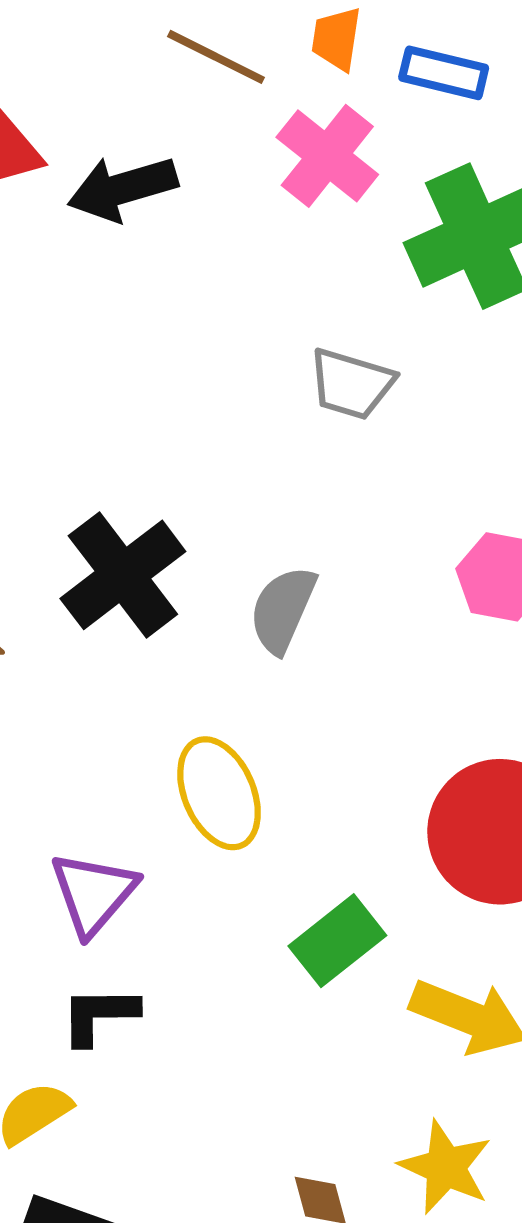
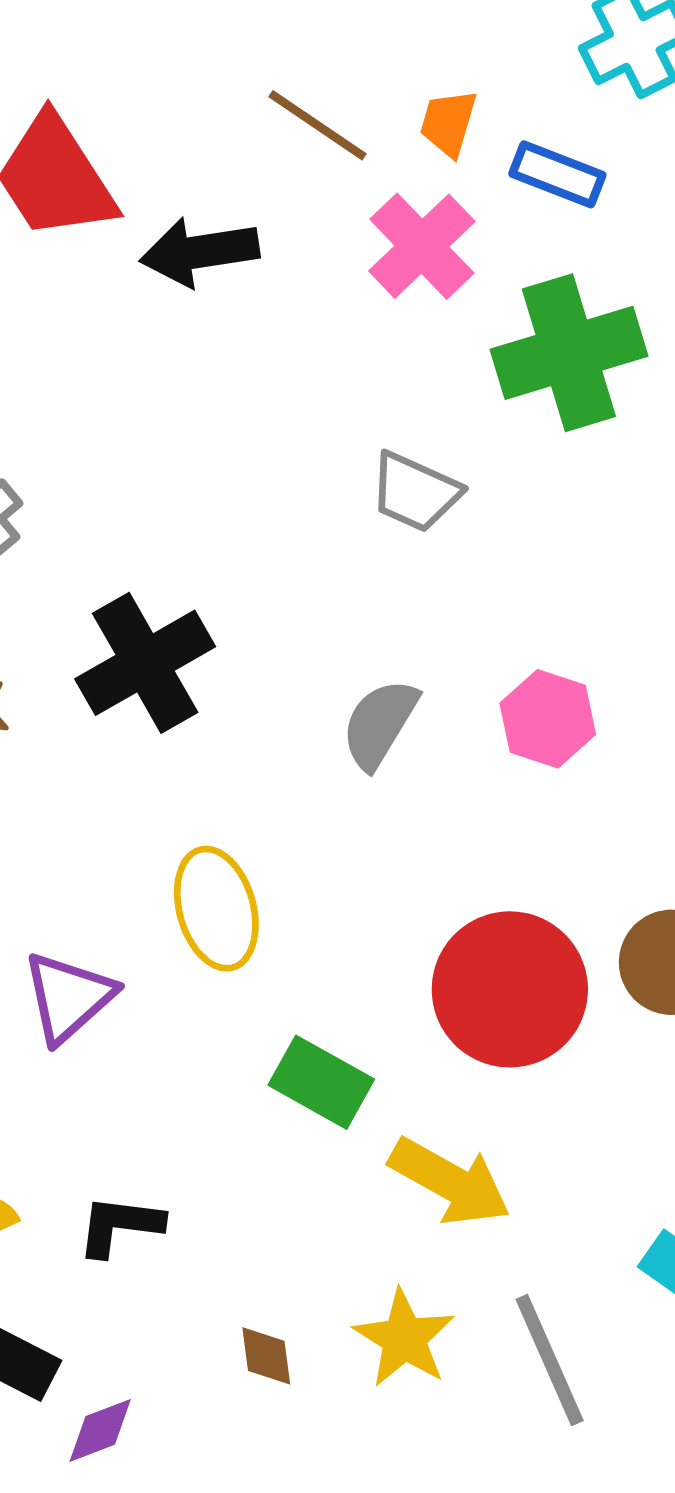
gray semicircle: (283, 610) -> (380, 724), moved
green rectangle: (337, 941) -> (321, 1082), turned 60
black L-shape: (99, 1015) -> (120, 1226), moved

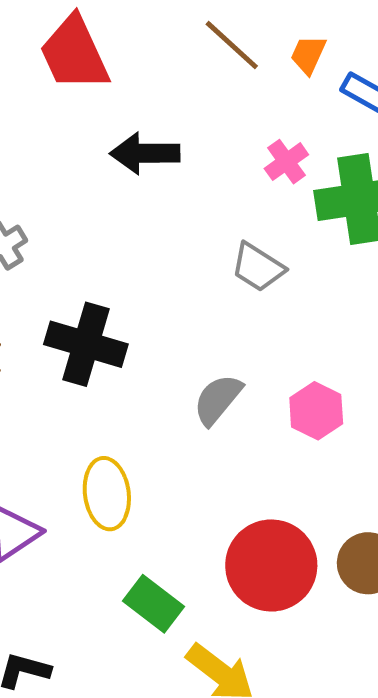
pink cross: (422, 246) -> (286, 162), moved, size x0.7
black arrow: (200, 252) -> (145, 153), moved
black cross: (145, 663) -> (86, 344), turned 38

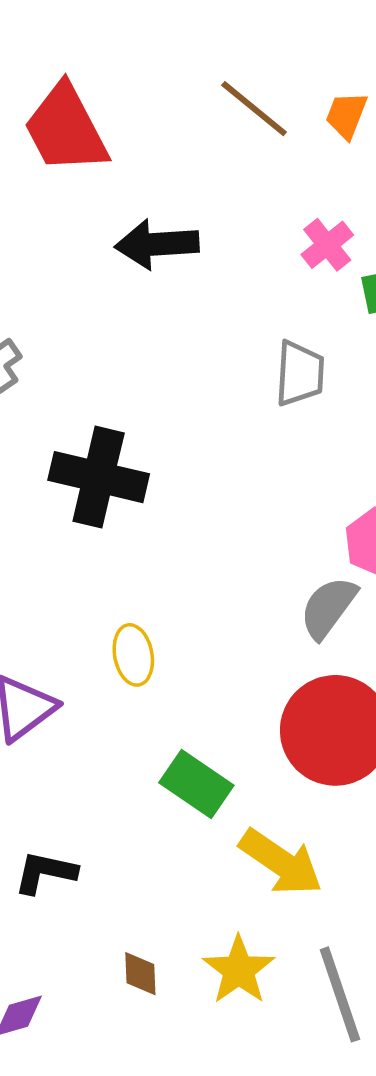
gray trapezoid: (258, 267) -> (300, 374), turned -116
gray semicircle: (218, 400) -> (328, 608), moved
yellow ellipse: (107, 494) -> (133, 655), size x0.7

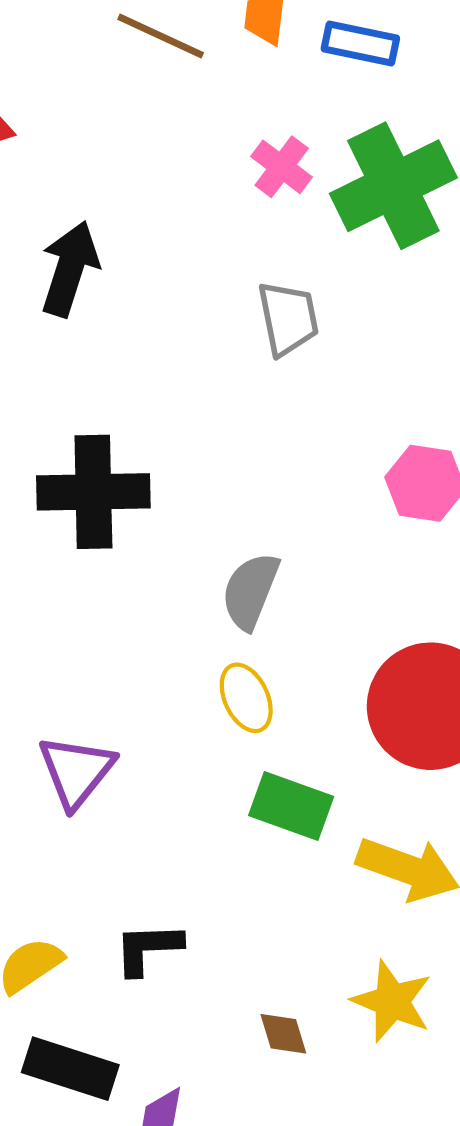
black arrow: (157, 244) -> (70, 269), moved, turned 126
gray semicircle: (328, 608) -> (250, 591), moved
yellow ellipse: (133, 655) -> (246, 698), moved

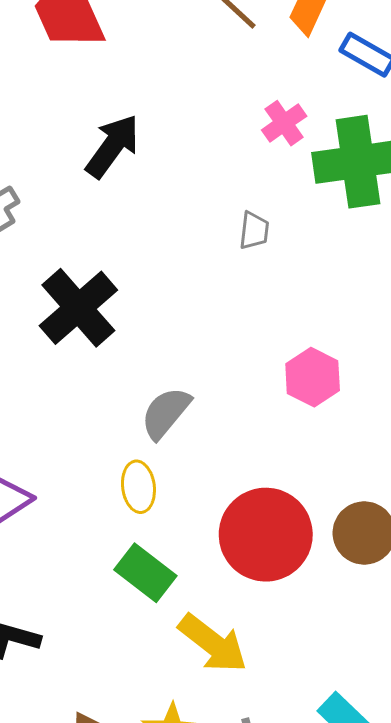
gray trapezoid: (288, 318) -> (254, 231), size x0.7
black cross: (93, 492) -> (78, 308), turned 32

